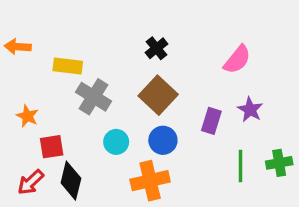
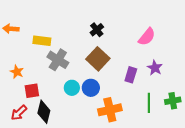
blue circle: (163, 140) -> (91, 88), moved
orange cross: (150, 181) -> (110, 110), moved

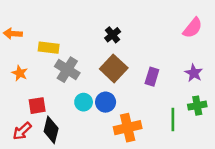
pink semicircle: (147, 37) -> (193, 28), moved
purple star: (155, 68) -> (194, 73), moved
orange star: (17, 72) -> (20, 73), moved
purple rectangle: (131, 75) -> (152, 77), moved
green cross: (173, 101) -> (197, 106), moved

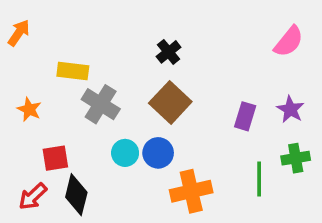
orange arrow: (13, 34) -> (19, 33), moved, turned 120
purple rectangle: (152, 77) -> (245, 116), moved

